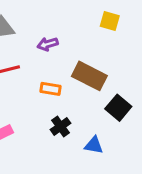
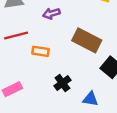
orange rectangle: (50, 89) -> (40, 51), moved

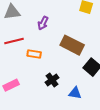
purple arrow: (51, 14) -> (43, 23), turned -48

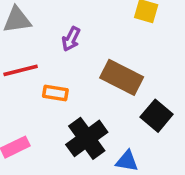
black cross: (52, 80) -> (87, 138), size x1.6

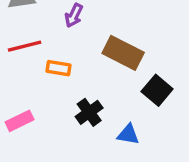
black cross: (87, 138) -> (89, 112), size x0.7

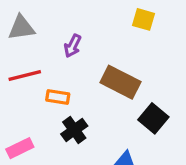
black cross: (89, 112) -> (74, 130), moved

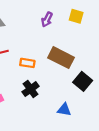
purple arrow: (73, 46) -> (47, 20), moved
orange rectangle: (58, 97) -> (27, 63), moved

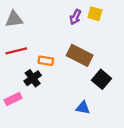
purple arrow: (47, 20) -> (75, 17), moved
black cross: (31, 89) -> (33, 78), moved

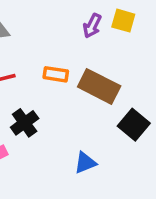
orange rectangle: (46, 61) -> (56, 74), moved
blue triangle: (83, 108) -> (85, 163), moved, turned -32

